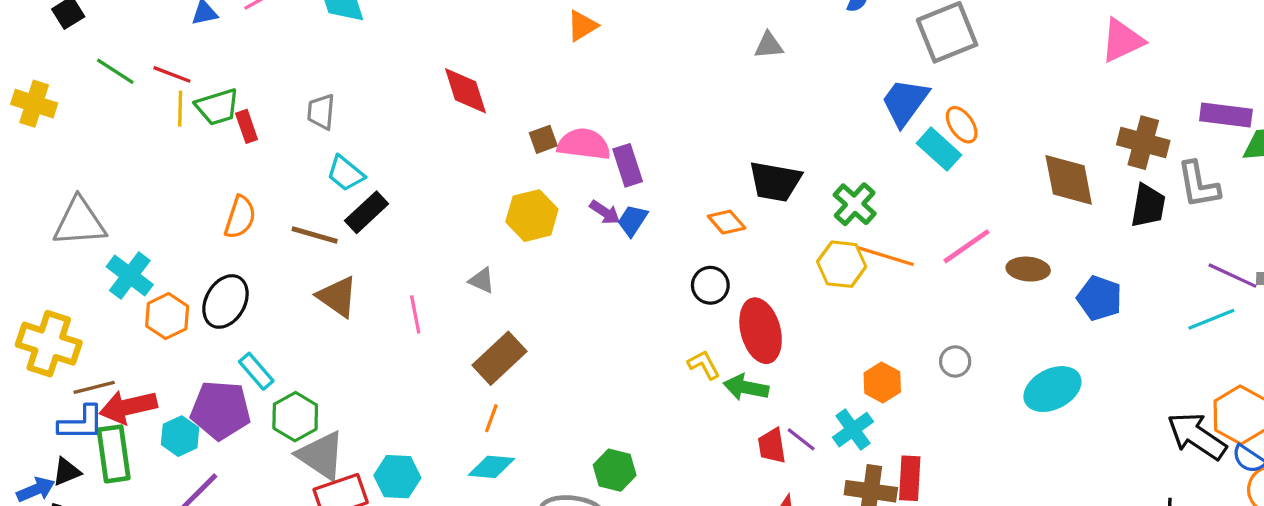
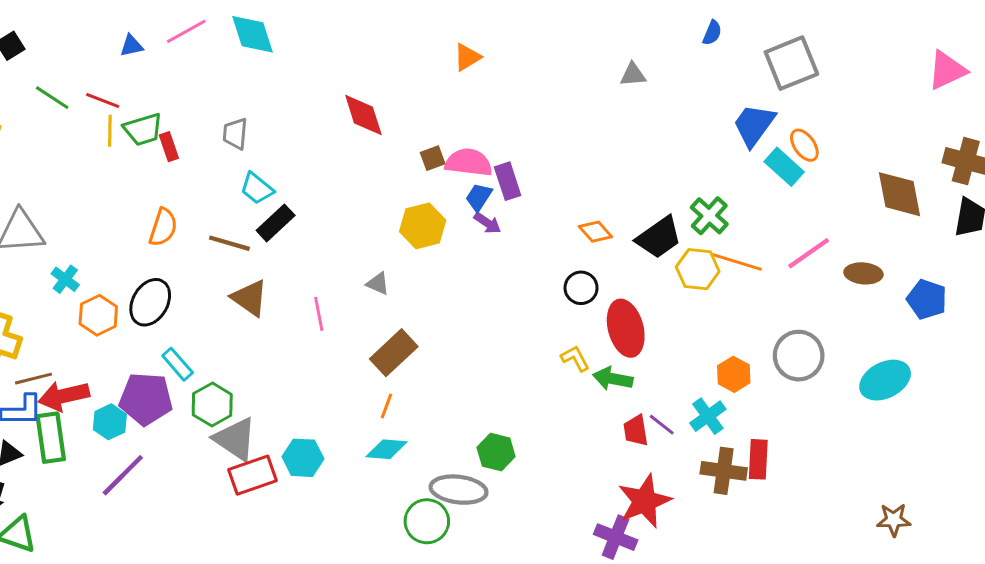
black trapezoid: (775, 181) -> (659, 237), moved, turned -45
blue trapezoid: (632, 220) -> (479, 197), moved
cyan cross: (130, 276) -> (65, 279), size x0.7
gray circle: (955, 361) -> (799, 356), size x1.8

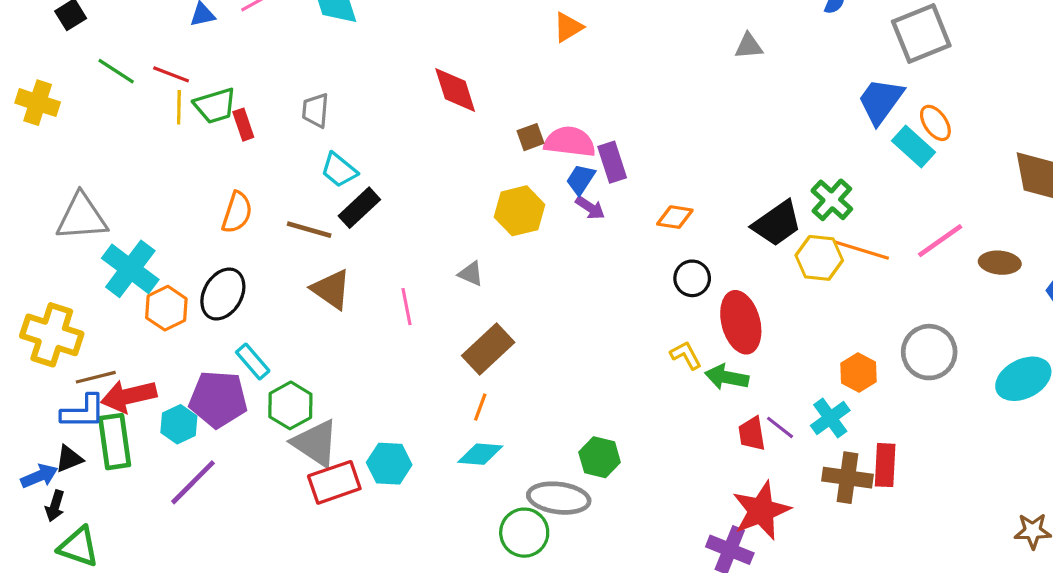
orange diamond: (595, 232) -> (675, 217), moved, turned -40
cyan cross: (65, 279) -> (130, 269), size x1.8

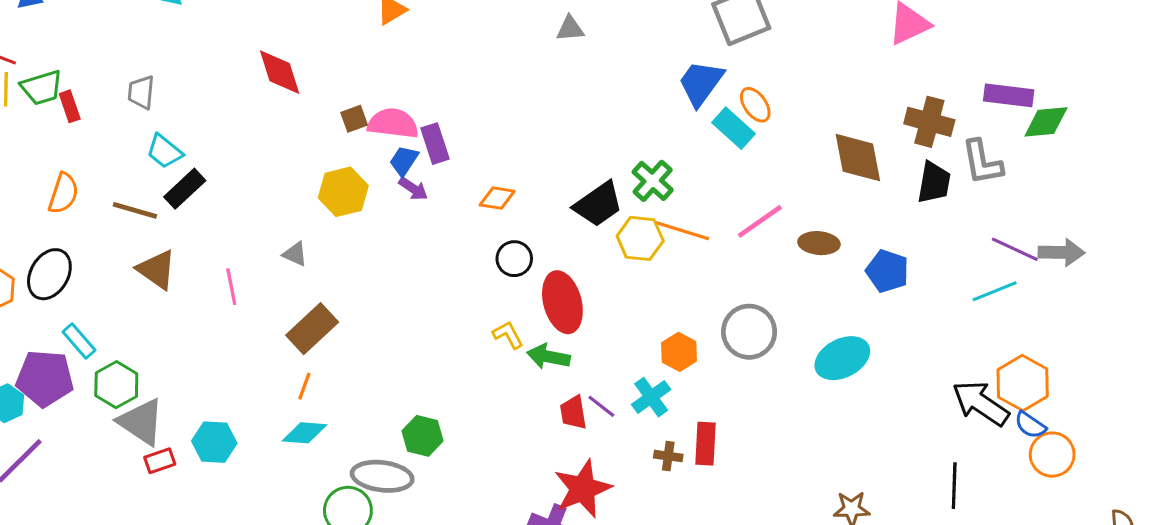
brown cross: (848, 478) -> (668, 456), size x0.6
red rectangle: (334, 482) -> (160, 461), size x0.6

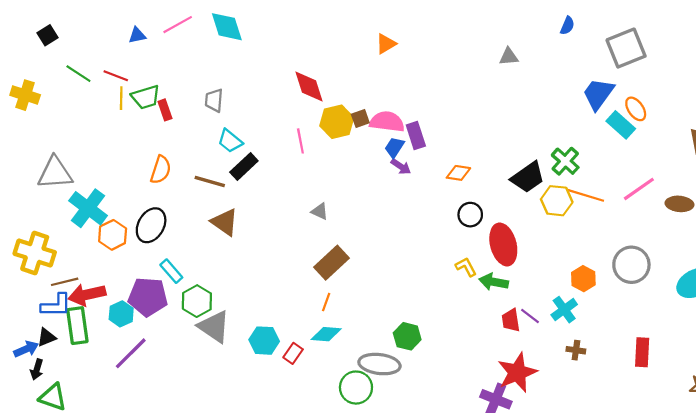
yellow hexagon: (343, 192) -> (337, 122), moved
pink line: (231, 287) -> (300, 141), moved
red rectangle: (705, 444) -> (642, 352), moved
red rectangle: (160, 461) -> (293, 353), moved, turned -36

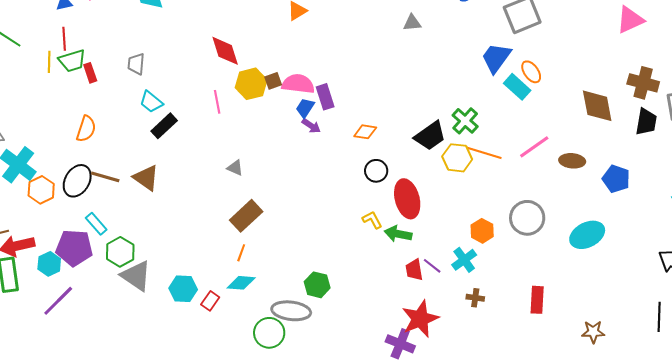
red line: (116, 76) -> (64, 39), moved, turned 65
brown line: (210, 181) -> (105, 177), moved

